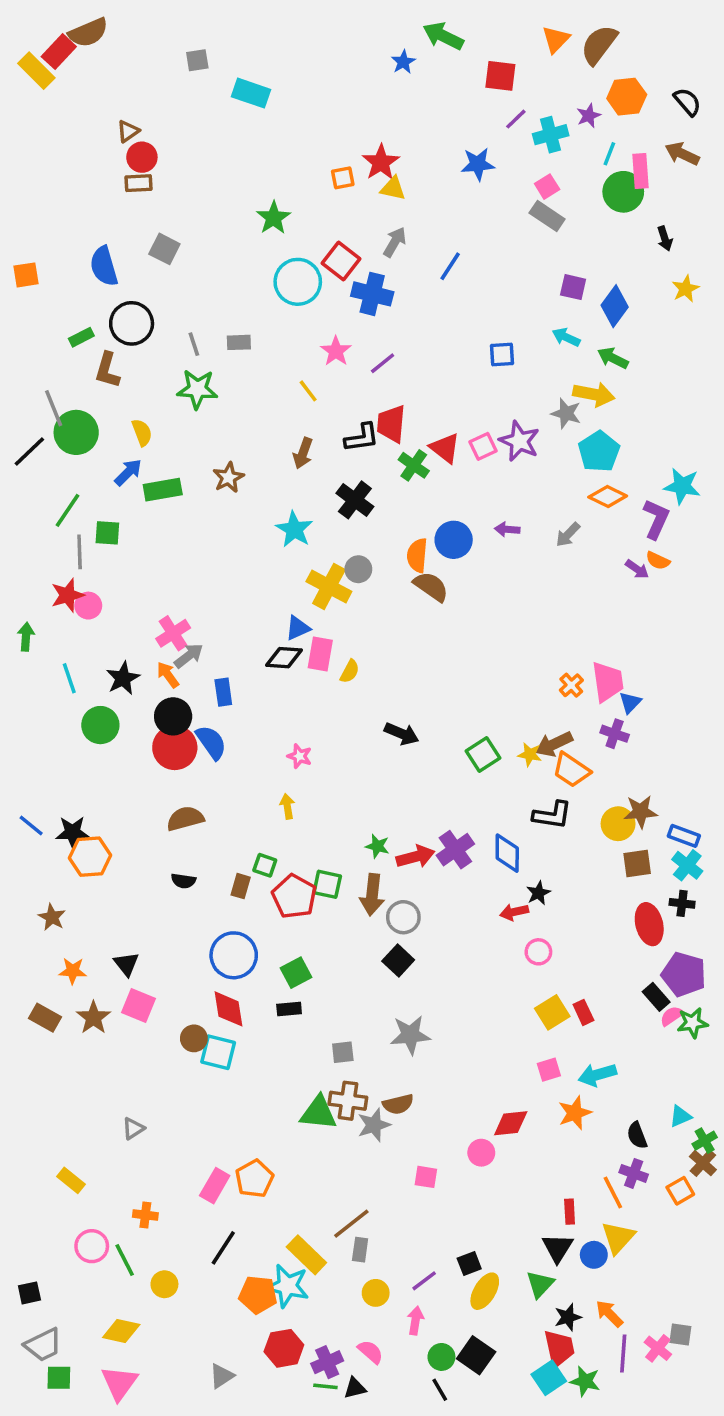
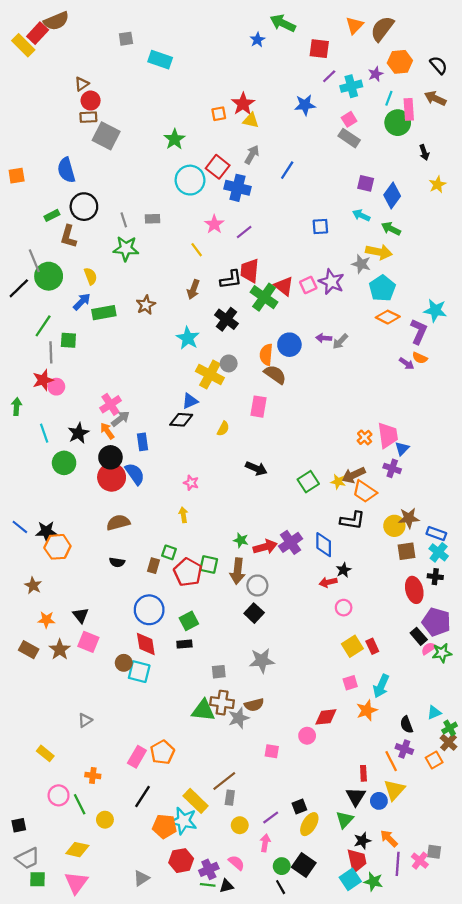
gray square: (164, 249) -> (106, 136), moved, size x1.4
green cross: (414, 465) -> (264, 297), size x1.4
gray arrow: (568, 535) -> (340, 341), moved
pink rectangle: (320, 654) -> (258, 407), moved
cyan arrow: (597, 1075) -> (381, 686), turned -50

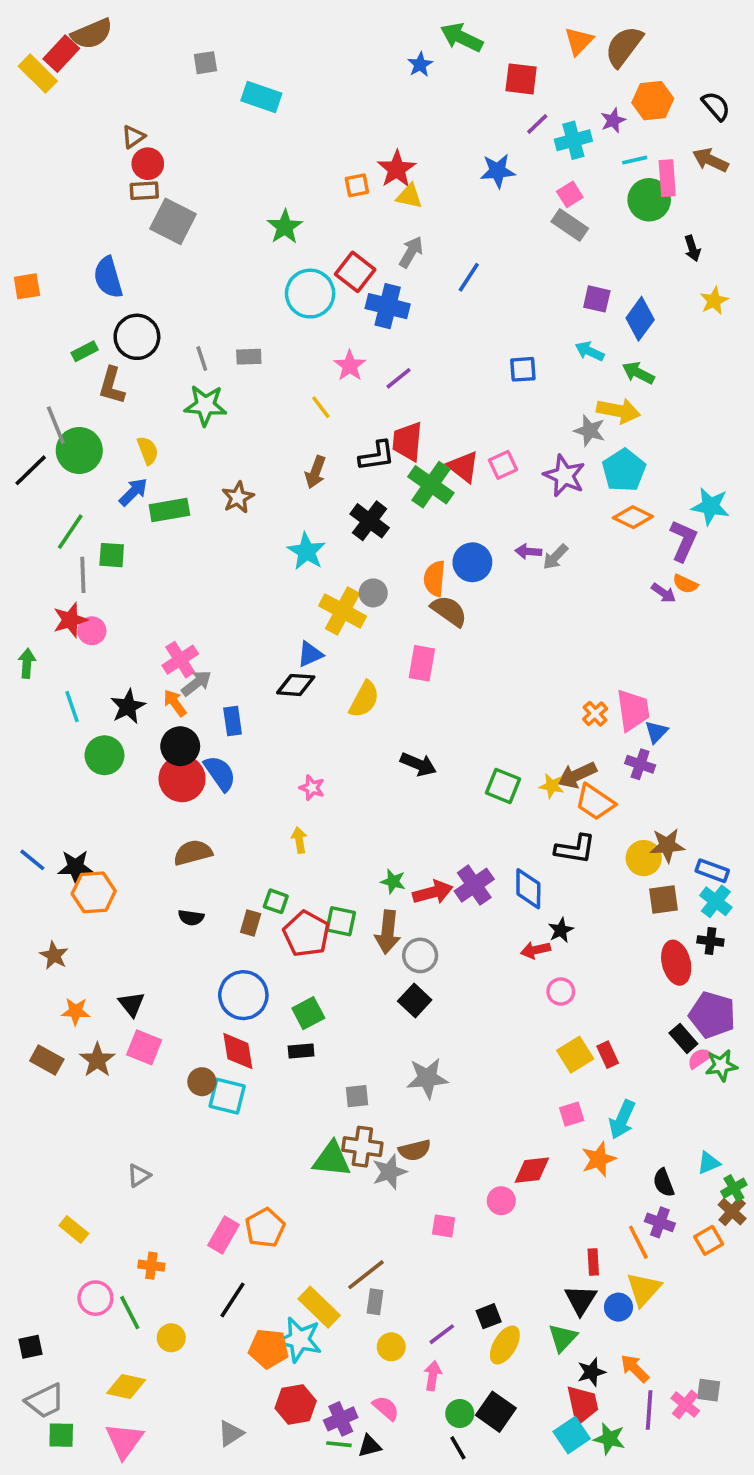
cyan line: (389, 98) -> (635, 160), turned 56
purple star: (331, 282) -> (564, 476), moved
yellow semicircle: (223, 429) -> (364, 699), size x1.5
green square: (308, 482) -> (503, 786), turned -35

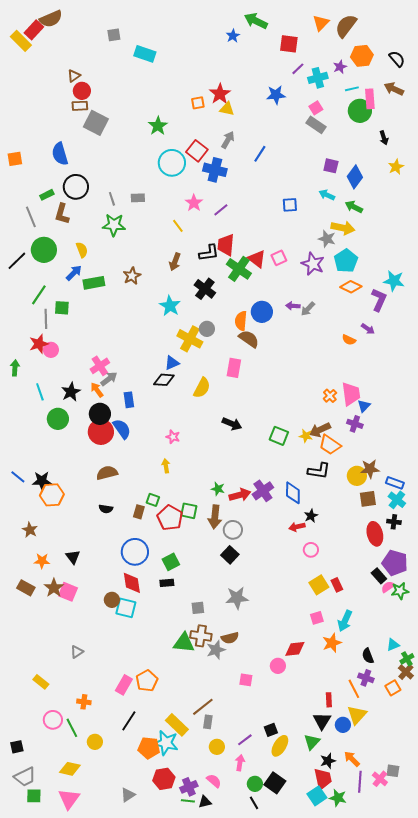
gray line: (56, 425) -> (31, 217), moved
orange semicircle: (685, 584) -> (349, 340), moved
pink square: (144, 1047) -> (68, 592), moved

